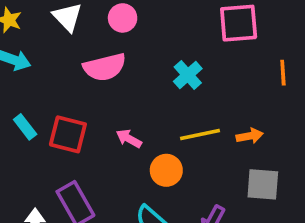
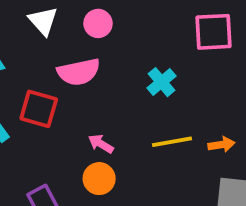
red square: (68, 134) -> (39, 109), moved
orange circle: (166, 170) -> (99, 179), moved

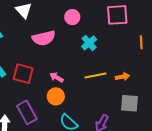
pink circle: (98, 23) -> (72, 17), moved
red square: (39, 109) -> (23, 74), moved

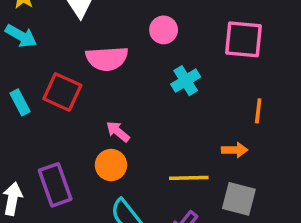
orange line: (141, 42) -> (258, 111), moved
red square: (23, 74) -> (62, 92), moved
yellow line: (95, 76) -> (189, 178), moved

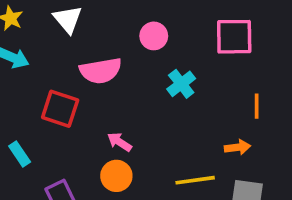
cyan rectangle: (20, 102) -> (20, 154), moved

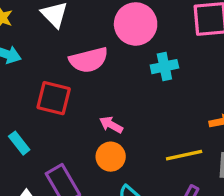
pink circle: (154, 36) -> (136, 24), size x1.6
cyan cross: (181, 84) -> (164, 67), turned 30

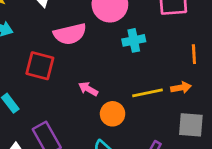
yellow line: (184, 155) -> (148, 93), moved
orange circle: (111, 157) -> (113, 114), moved

